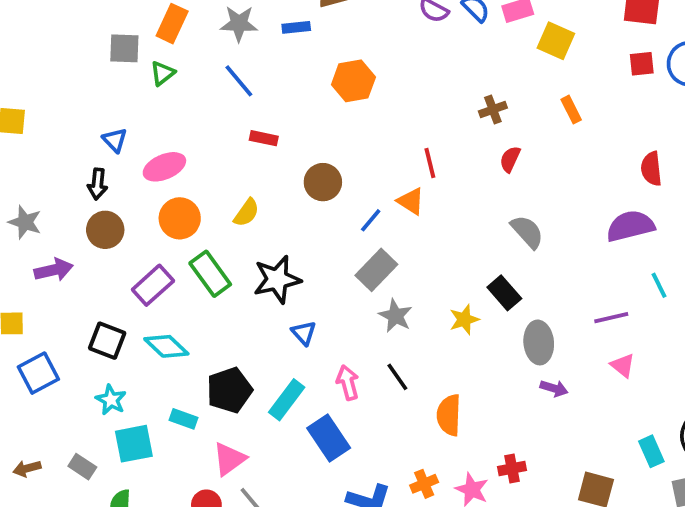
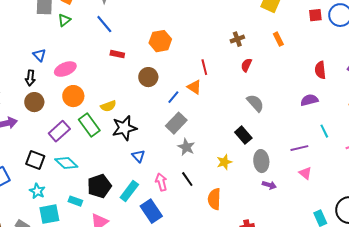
orange hexagon: (353, 81) -> (160, 41), moved
yellow semicircle: (247, 213) -> (108, 106), moved, turned 35
purple semicircle: (630, 226) -> (309, 100), size x0.7
yellow star: (464, 320) -> (224, 162), moved

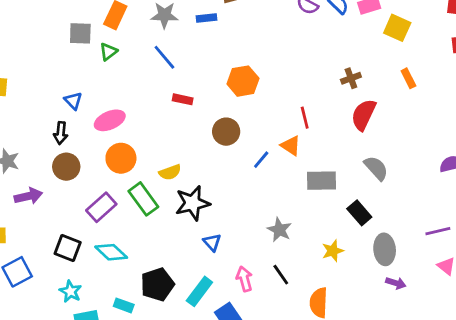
red semicircle: (246, 65) -> (364, 115), size x1.6
gray rectangle: (176, 123) -> (321, 181), moved, turned 45

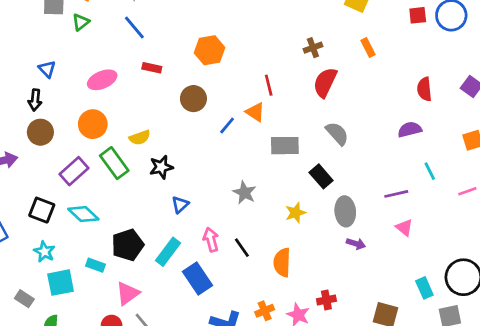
pink ellipse: (110, 120) -> (102, 80), moved
black star: (192, 203) -> (161, 167), size x0.7
blue triangle: (212, 242) -> (180, 205), turned 30
black line: (281, 275) -> (242, 248), moved

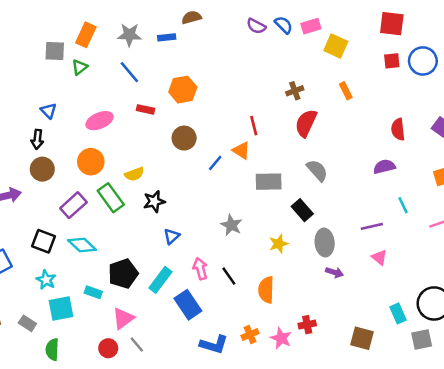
orange hexagon: (210, 50) -> (183, 90), moved

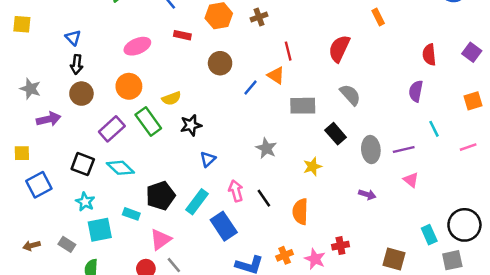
brown cross: (295, 91) -> (259, 17), moved
blue triangle: (49, 111) -> (73, 38), moved
purple semicircle: (384, 167) -> (416, 91), turned -65
gray ellipse: (325, 243) -> (371, 150), moved

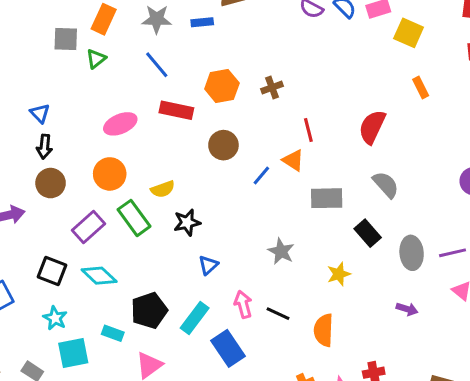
red rectangle: (182, 35) -> (176, 110), size x1.5
black line: (264, 198) -> (278, 314), turned -30

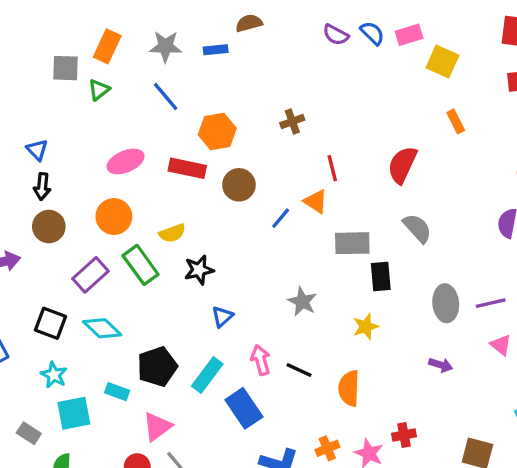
orange hexagon: (222, 86) -> (217, 131), moved
red rectangle: (176, 110) -> (187, 168), moved
black rectangle: (368, 233) -> (381, 277), moved, turned 36

